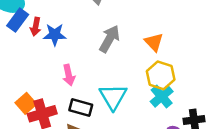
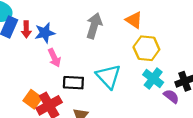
pink arrow: (69, 75) -> (54, 58), moved
cyan cross: (162, 96) -> (153, 78), moved
black rectangle: (81, 107) -> (73, 83), moved

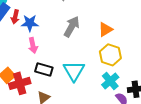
orange triangle: (134, 20) -> (105, 29), turned 42

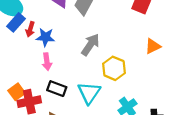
orange triangle: (105, 29) -> (153, 46), moved
yellow hexagon: (110, 55) -> (114, 68), moved

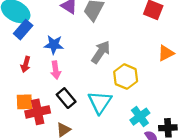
red arrow: (30, 29) -> (26, 64), moved
black rectangle: (57, 89) -> (66, 98), turned 30
orange square: (17, 92) -> (24, 102), turned 35

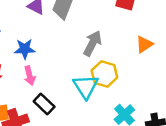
gray arrow: (101, 52) -> (92, 43), moved
cyan triangle: (100, 102) -> (86, 86), moved

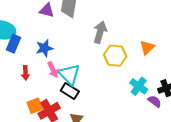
orange triangle: (144, 44) -> (147, 47), moved
cyan triangle: (86, 86) -> (69, 74), moved

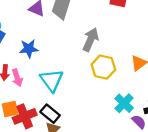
pink arrow: (53, 70) -> (17, 78), moved
black rectangle: (70, 91) -> (50, 114), moved

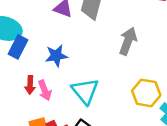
yellow hexagon: (103, 67) -> (146, 93), moved

